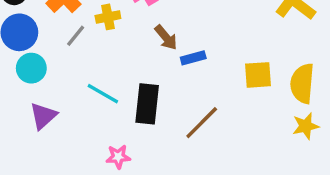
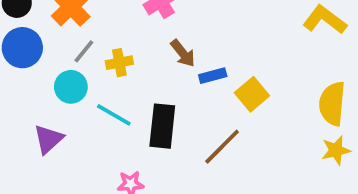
yellow cross: (108, 17) -> (119, 63), moved
cyan circle: (31, 68) -> (71, 87), moved
yellow square: (258, 75) -> (252, 94), moved, turned -36

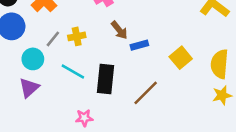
gray line: (84, 51) -> (53, 39), moved
cyan circle: (71, 87) -> (33, 59), moved
yellow square: (252, 94) -> (181, 58), moved

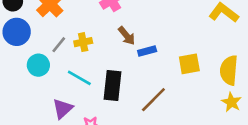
yellow square: (181, 58) -> (189, 64), turned 30
purple triangle: (29, 88) -> (63, 109), moved
yellow star: (222, 95) -> (231, 102), turned -30

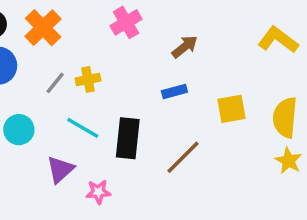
brown arrow: (127, 36) -> (185, 47), moved, turned -90
cyan circle: (38, 65) -> (19, 130), moved

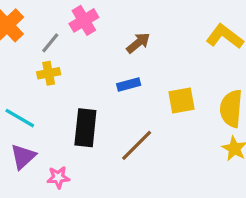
gray line: (55, 83) -> (50, 43), moved
cyan line: (83, 128) -> (20, 118), moved

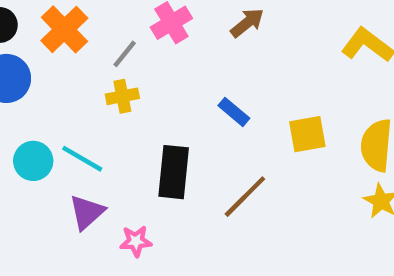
brown arrow: (138, 43) -> (247, 23), moved
blue rectangle: (129, 84) -> (234, 112), turned 55

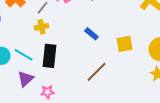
black rectangle: (174, 172) -> (49, 56), moved

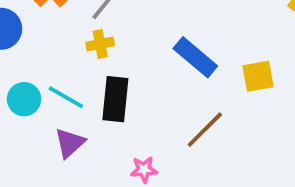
blue rectangle: (91, 34) -> (195, 57), size x1.6
pink star: (47, 92) -> (144, 170), moved

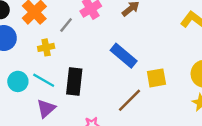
yellow cross: (100, 44) -> (46, 47), moved
yellow square: (258, 76) -> (156, 78), moved

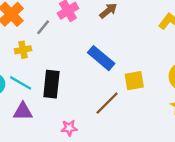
purple triangle: (46, 108) -> (23, 111), turned 42

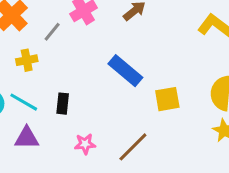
black rectangle: (51, 84) -> (63, 104), size x0.6
brown line: (107, 103) -> (133, 147), moved
pink star: (69, 128) -> (85, 144), moved

